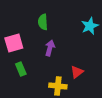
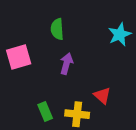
green rectangle: (21, 69) -> (45, 112), moved
red triangle: (77, 72) -> (102, 96), turned -40

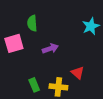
green semicircle: (57, 29) -> (32, 23), moved
purple arrow: (66, 64) -> (50, 48), turned 56

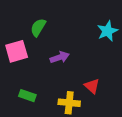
green semicircle: (32, 23) -> (38, 27), turned 35
green rectangle: (34, 85) -> (27, 96), moved, turned -48

